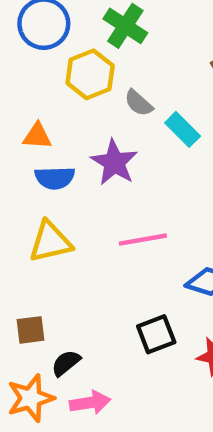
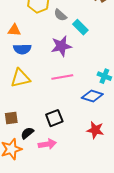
purple star: (114, 162) -> (61, 46), moved, turned 30
black square: (156, 334) -> (54, 118), moved
pink arrow: (90, 403) -> (47, 144), moved

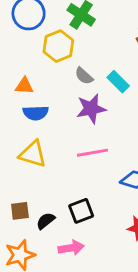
gray semicircle: (60, 15) -> (84, 76), moved
yellow triangle: (20, 78) -> (33, 154), turned 30
black semicircle: (27, 133) -> (46, 221), moved

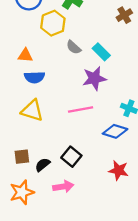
purple star: (91, 109) -> (94, 78), moved
black square: (81, 211) -> (71, 157), turned -30

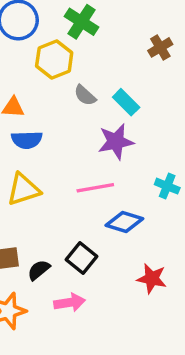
yellow triangle: (32, 111) -> (23, 189), turned -35
blue diamond: (115, 131) -> (124, 222), moved

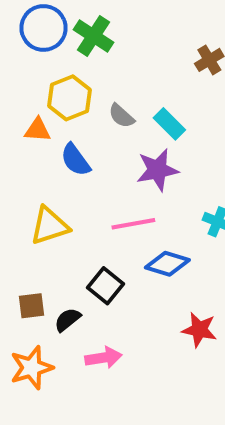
green cross: (82, 22) -> (93, 36), moved
yellow hexagon: (54, 59) -> (69, 98), moved
blue semicircle: (27, 140) -> (75, 160), moved, turned 56
black square: (82, 258) -> (105, 286), moved

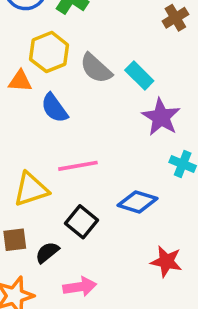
gray semicircle: (121, 116) -> (96, 68), size x1.4
purple star: (157, 170) -> (161, 117), moved, turned -30
pink line: (133, 224) -> (78, 166), moved
yellow triangle: (50, 226) -> (31, 189), moved

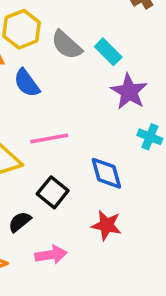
blue diamond: (137, 202) -> (106, 173), turned 57
red star: (166, 261) -> (106, 225), moved

